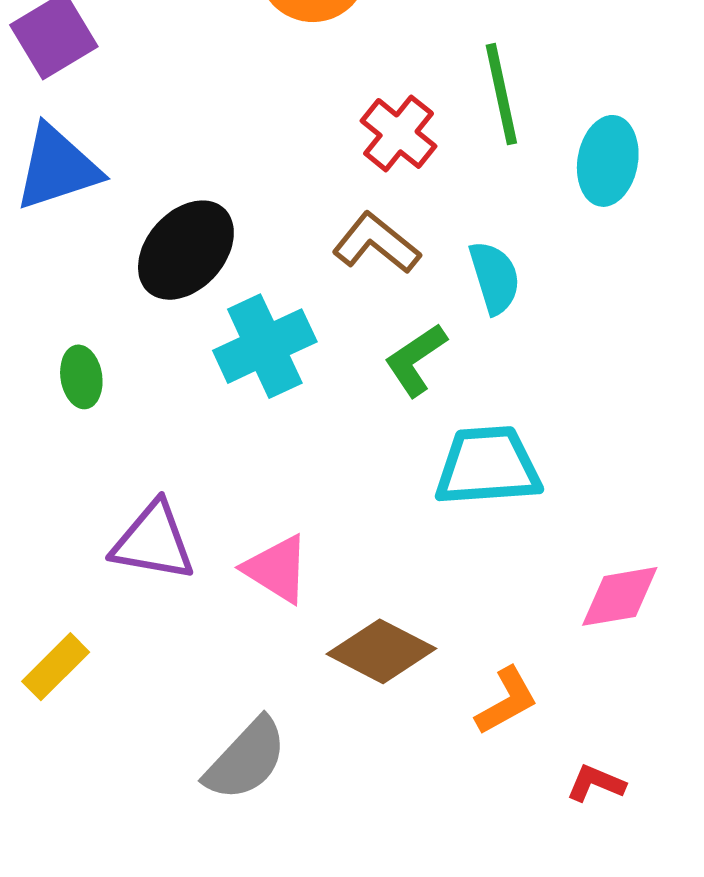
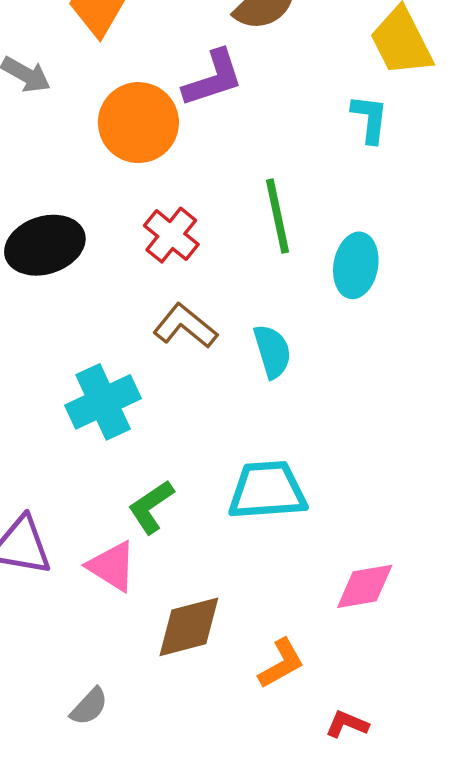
red cross: (399, 133) -> (171, 235), moved
black ellipse: (186, 250) -> (45, 245), moved, turned 30
green L-shape: (416, 360) -> (151, 507), moved
brown diamond: (381, 651) -> (189, 627), turned -42
gray semicircle: (246, 759) -> (89, 706), size x0.6

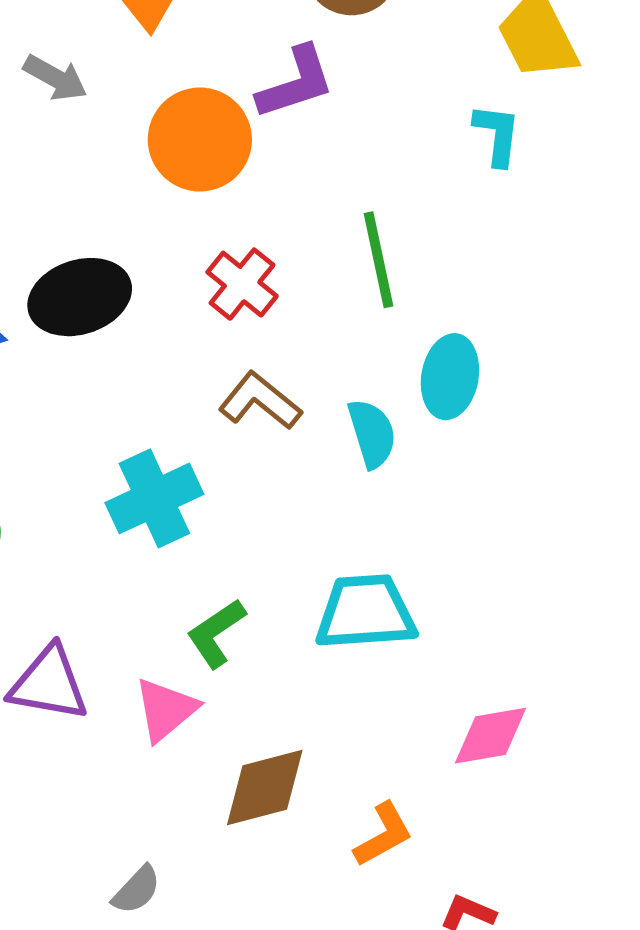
cyan ellipse: (356, 265) -> (450, 377), moved
pink triangle: (112, 566) -> (166, 710), turned 48

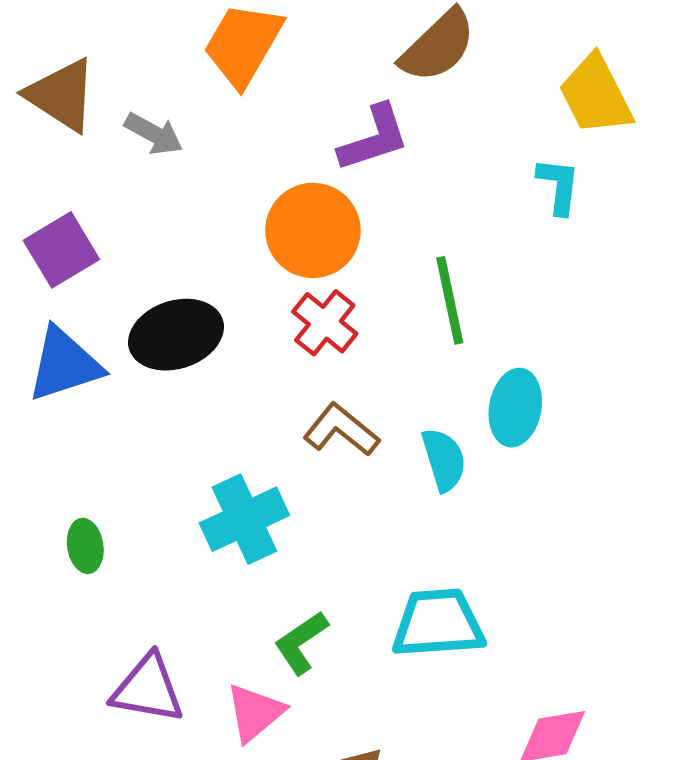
orange circle: (200, 139) -> (313, 230), moved

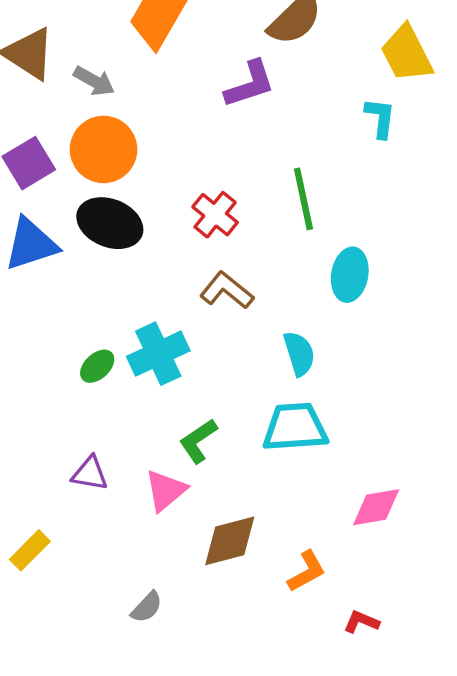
orange circle: (313, 230) -> (104, 149), moved
black ellipse: (176, 335) -> (110, 223), turned 40
cyan semicircle: (444, 460) -> (299, 354), moved
green ellipse: (85, 546) -> (97, 366), moved, turned 56
purple triangle: (148, 689) -> (90, 474), size x0.7

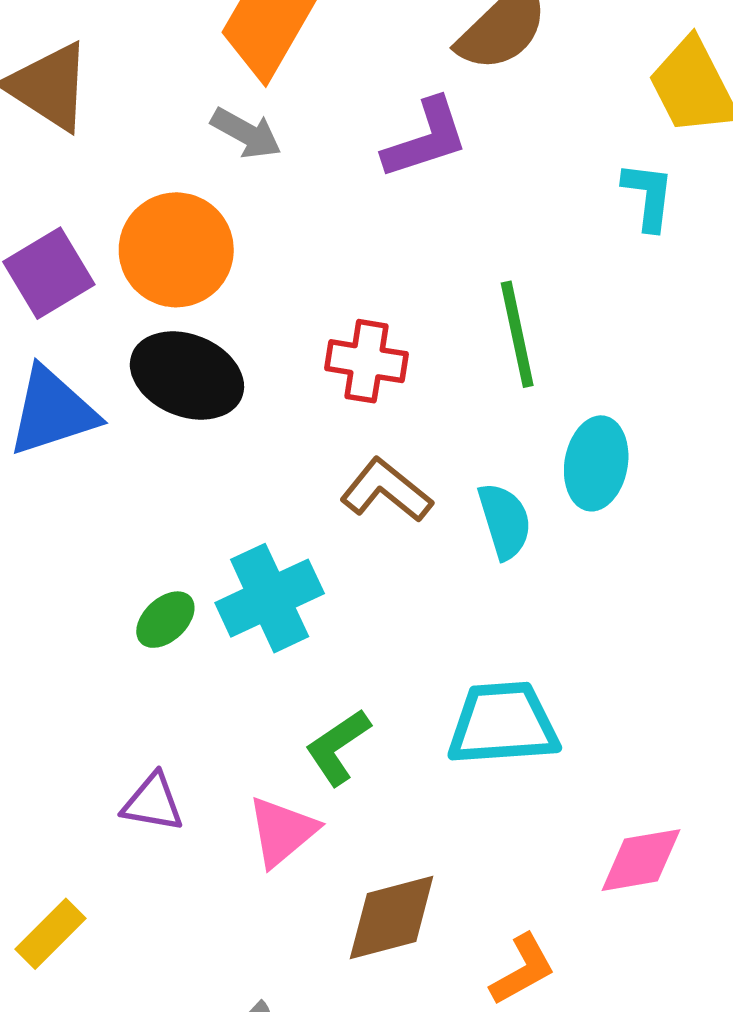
gray arrow: (94, 81) -> (246, 133), moved
red cross: (215, 215) -> (366, 361), turned -30
cyan semicircle: (299, 354) -> (505, 521), moved

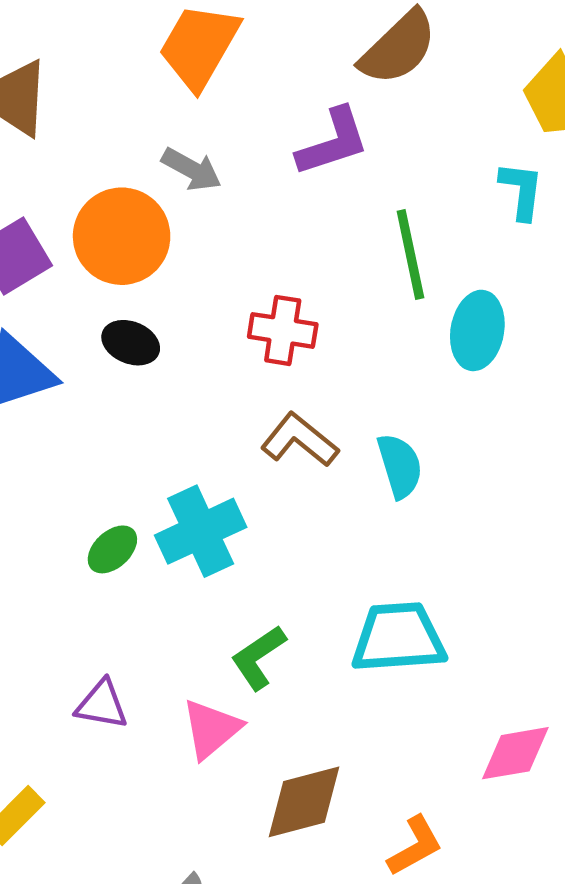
gray arrow: (246, 133) -> (191, 169), moved
green line: (517, 334) -> (410, 254), moved
black ellipse: (187, 376) -> (131, 343), size x0.6
cyan ellipse: (596, 463) -> (477, 330), moved

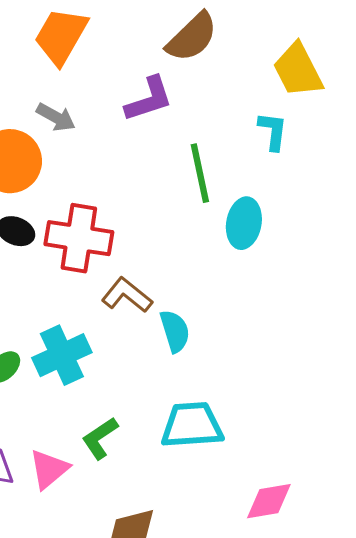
red cross: (283, 330) -> (79, 238), moved, size x1.5
cyan semicircle: (400, 466) -> (175, 331), moved
pink triangle: (211, 729) -> (49, 469), moved

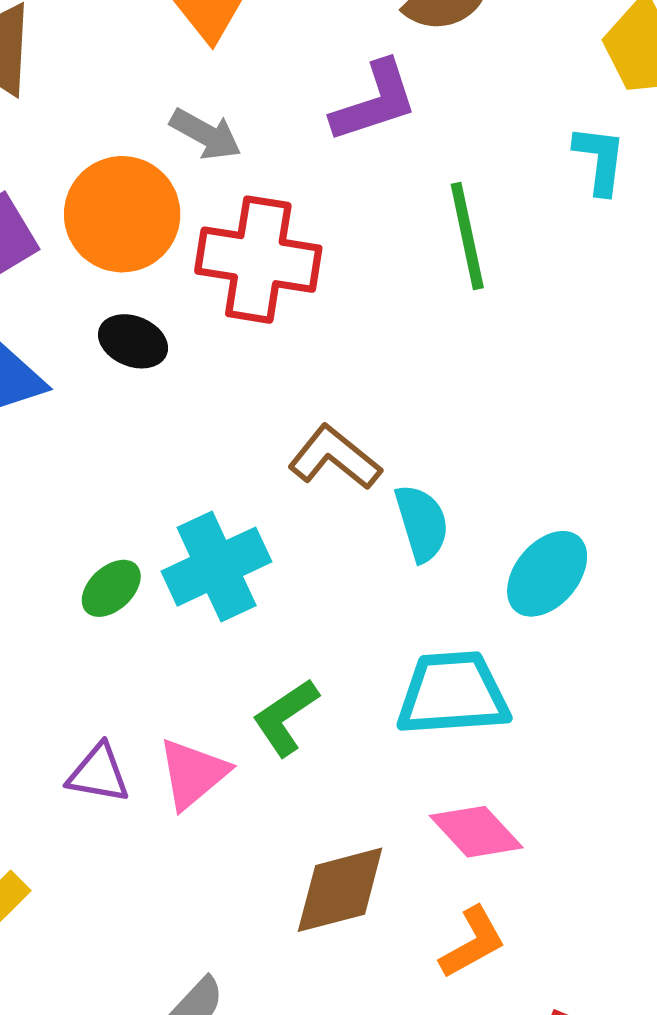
cyan ellipse: (244, 223) -> (547, 574), moved, turned 30
red cross: (79, 238) -> (258, 260), moved
pink diamond: (269, 501) -> (476, 832), moved, turned 57

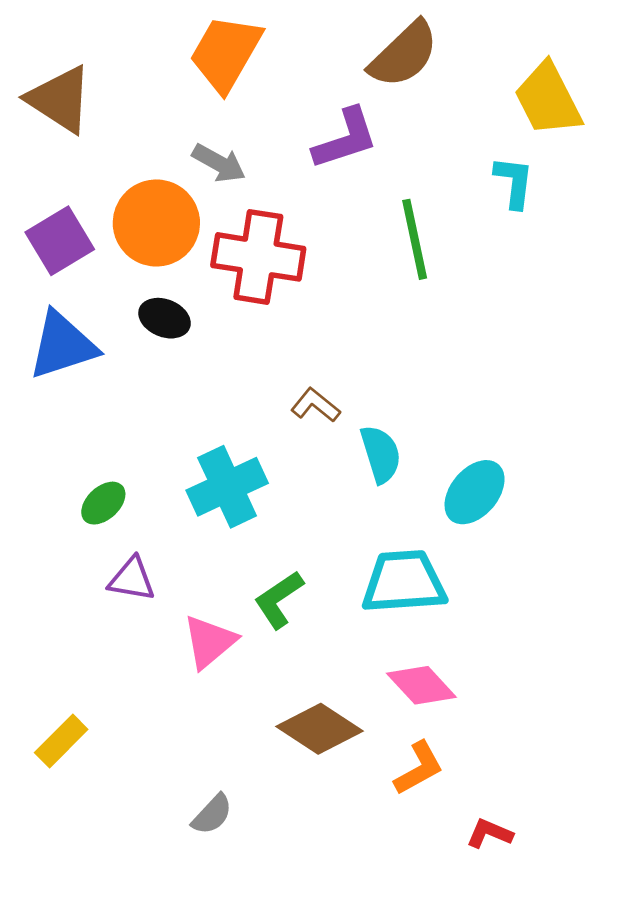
brown L-shape: (335, 458) -> (315, 405), size x0.7
green ellipse: (111, 588) -> (103, 503), moved
purple triangle: (99, 774) -> (132, 579), moved
brown diamond: (340, 890) -> (320, 729), turned 48

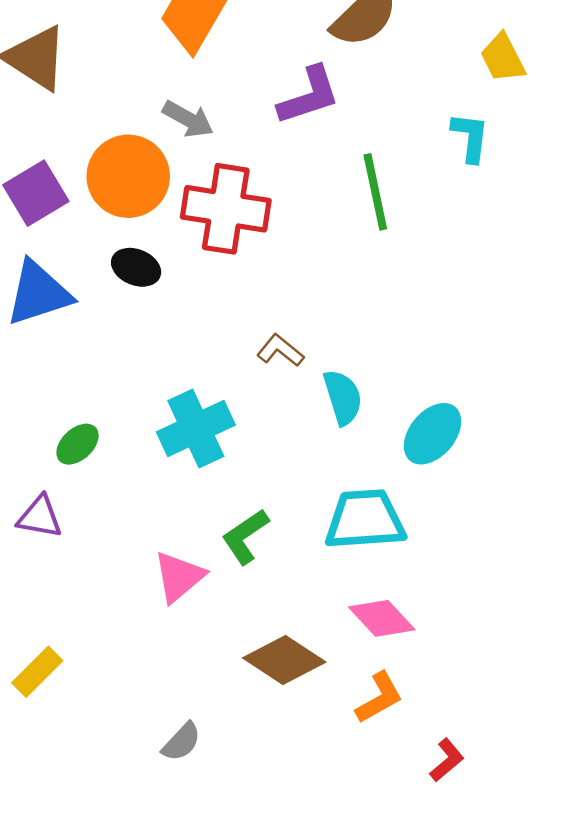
yellow trapezoid: (548, 99) -> (503, 58), size x0.7
purple triangle: (132, 579) -> (40, 517), moved
red L-shape: (489, 833) -> (447, 760), turned 117

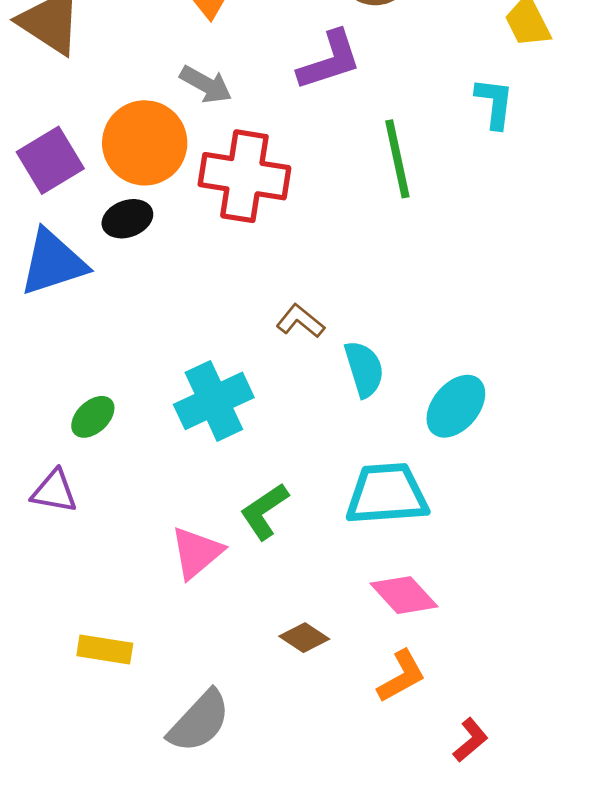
black ellipse: (136, 267) -> (127, 219), moved, turned -42
brown diamond: (284, 660) -> (304, 638), size x0.6
yellow rectangle: (37, 672) -> (105, 650), moved, turned 54
gray semicircle: (182, 742) -> (199, 721), size x1.6

